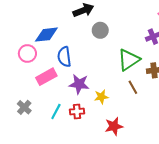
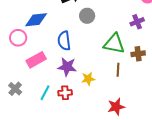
blue semicircle: (64, 57) -> (64, 41), moved
green triangle: (129, 60) -> (114, 44), turned 45
brown line: (133, 87) -> (118, 70), turned 32
red star: (114, 126) -> (116, 107), moved

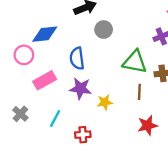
red cross: (65, 93) -> (83, 135), moved
red star: (116, 107) -> (147, 125), moved

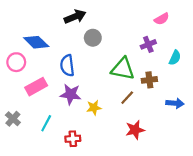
blue diamond: (45, 34) -> (36, 42), turned 50
brown line: (139, 92) -> (127, 98), turned 40

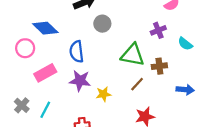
cyan semicircle: (175, 58) -> (185, 44), turned 104
cyan line: (46, 123) -> (45, 110), moved

